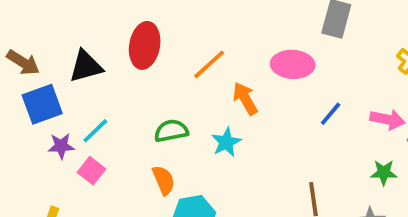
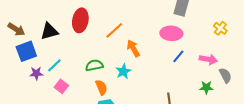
pink ellipse: (293, 64) -> (171, 33), moved
pink square: (91, 171) -> (61, 86), moved
orange semicircle: (164, 180) -> (101, 87), moved

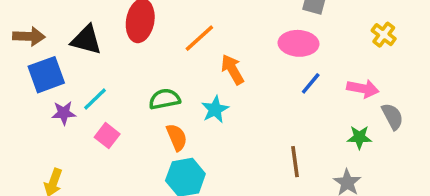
brown arrow: (16, 29) -> (29, 36), turned -30
black triangle: (49, 31) -> (86, 40), turned 30

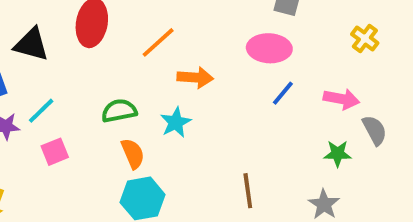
orange arrow: (232, 69) -> (195, 78), turned 124
pink square: (107, 136) -> (55, 152), turned 30
brown line: (295, 162) -> (248, 191), moved

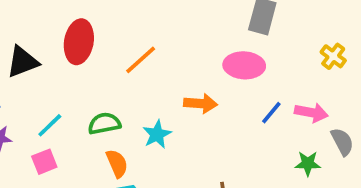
black triangle: (31, 44) -> (23, 62), turned -36
orange arrow: (195, 78) -> (201, 104), moved
blue line: (283, 93) -> (271, 113), moved
cyan line: (41, 111) -> (50, 125), moved

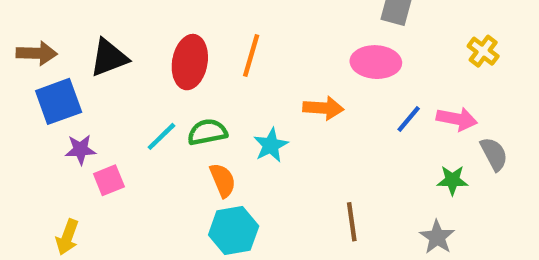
red ellipse: (79, 42) -> (190, 62), moved
orange line: (141, 60) -> (251, 55), turned -32
cyan line: (50, 125) -> (161, 136), moved
pink square: (44, 162) -> (109, 180), moved

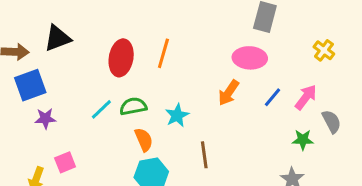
black triangle: (109, 58) -> (57, 38), moved
orange arrow: (323, 108) -> (229, 93), moved, turned 120
pink arrow: (457, 119) -> (306, 97), turned -64
pink square: (109, 180) -> (65, 162), moved
brown line: (352, 222) -> (204, 155), moved

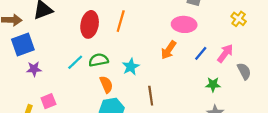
green star: (303, 140) -> (213, 84), moved

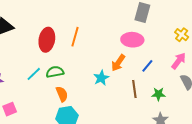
pink arrow: (225, 53) -> (179, 61), moved
cyan star: (131, 67) -> (101, 78), moved
brown line: (151, 96) -> (134, 89), moved

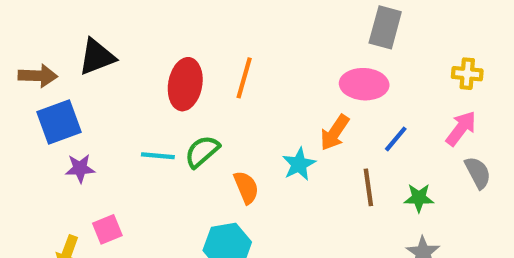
yellow cross: (182, 35) -> (467, 74), turned -32
green semicircle: (55, 72) -> (202, 152), turned -30
cyan line: (34, 74) -> (158, 156), turned 49
orange semicircle: (62, 94) -> (246, 187), moved

